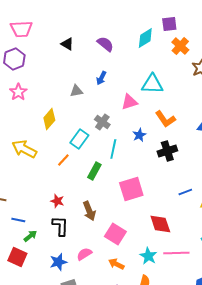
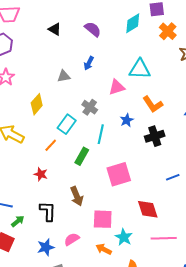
red star: (57, 201) -> (41, 174), moved
pink square: (115, 234) -> (103, 219), turned -30
cyan star: (148, 256) -> (124, 237), moved

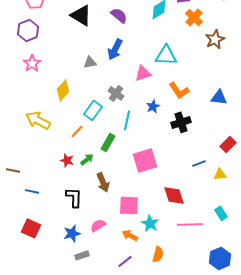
black triangle: (55, 29) -> (81, 15), size x1.6
blue arrow: (89, 63) -> (115, 49), size x1.5
green arrow: (18, 221) -> (87, 159), moved

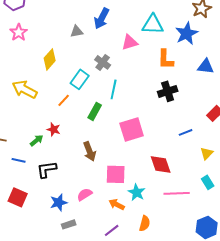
orange L-shape: (179, 90) -> (166, 59), turned 35
blue star: (153, 106) -> (187, 33), moved, size x1.6
green arrow: (87, 159) -> (37, 140), moved
yellow triangle: (220, 174) -> (207, 153), moved, turned -40
black L-shape: (74, 197) -> (47, 169), moved, turned -100

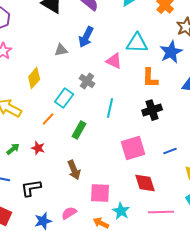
pink triangle: (130, 42) -> (114, 61), turned 42
cyan line: (114, 89) -> (110, 108), moved
pink square: (132, 129) -> (133, 148), moved
green arrow: (37, 140) -> (13, 149), moved

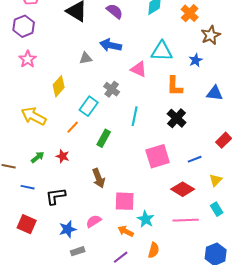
blue arrow: (86, 37) -> (111, 45), turned 75
blue star: (171, 52) -> (196, 60), size x0.6
black cross: (152, 110) -> (177, 118), turned -30
red diamond: (145, 183) -> (183, 189), moved, turned -40

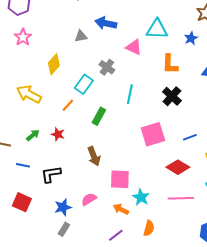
gray rectangle: (78, 251) -> (64, 229), moved, turned -40

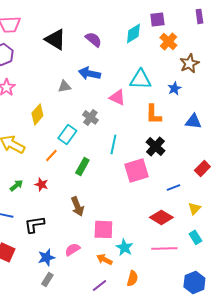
pink square: (153, 134) -> (136, 170), moved

